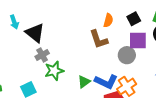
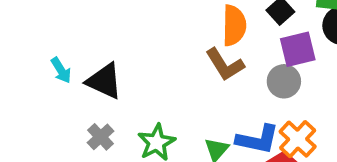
orange semicircle: (108, 20) -> (234, 25), size x1.5
gray cross: (42, 55) -> (101, 137), moved

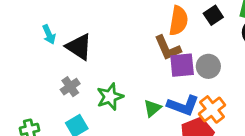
purple square: (298, 49) -> (182, 65), moved

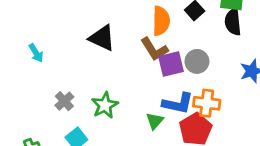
black triangle: (79, 47) -> (102, 38), moved
green triangle: (152, 108) -> (155, 121), moved
orange cross: (212, 109) -> (207, 103), turned -36

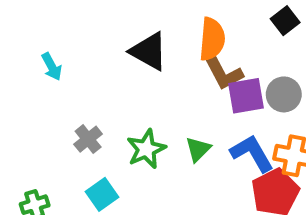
orange semicircle: (161, 21) -> (212, 39), moved
blue L-shape: (178, 103) -> (252, 153), turned -136
green triangle: (155, 121) -> (198, 149), moved

